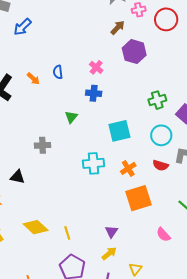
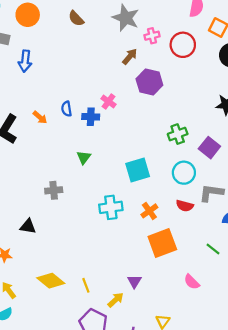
blue arrow: (22, 27) -> (25, 61), turned -36
blue cross: (94, 93) -> (91, 117), moved
yellow arrow: (109, 253) -> (116, 300), moved

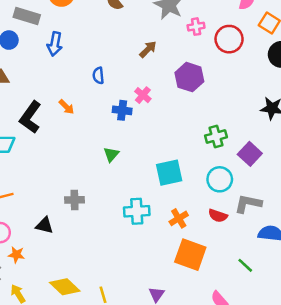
brown arrow: (130, 56) -> (148, 49), moved
blue semicircle: (66, 109) -> (98, 76), moved
gray cross: (54, 190) -> (74, 200), moved
orange square: (162, 243) -> (190, 255), turned 36

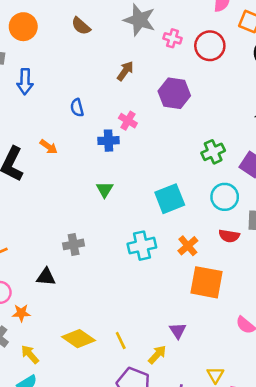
pink cross: (196, 27) -> (173, 38), turned 35

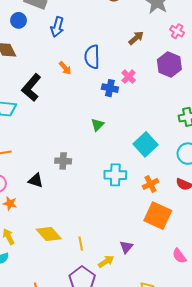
pink cross: (173, 38) -> (177, 31), moved
blue semicircle: (77, 108) -> (92, 57), size x1.6
orange arrow: (49, 147) -> (65, 68), moved
cyan square: (170, 199) -> (146, 144), turned -35

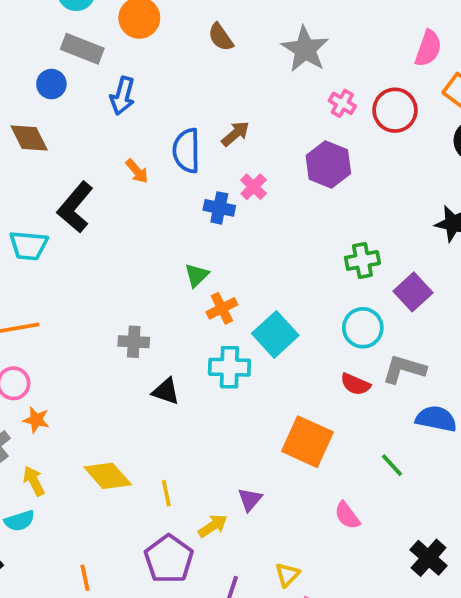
brown arrow: (136, 38) -> (235, 134), moved
cyan square: (146, 144) -> (275, 334), moved
black triangle: (36, 180) -> (166, 391), moved
orange cross: (150, 184) -> (222, 308), moved

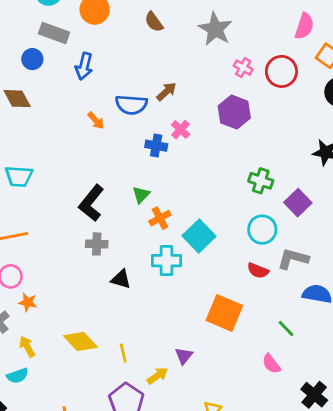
blue semicircle: (186, 151) -> (131, 105), turned -84
black L-shape: (75, 207) -> (91, 203), moved
green cross: (362, 260) -> (261, 181), turned 30
pink semicircle: (347, 515) -> (271, 364), moved

